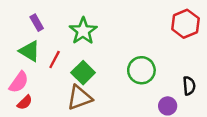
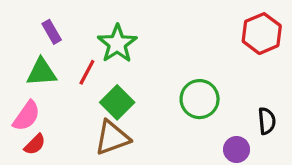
green triangle: (30, 51) -> (42, 72), turned -35
red line: (55, 60) -> (87, 72), moved

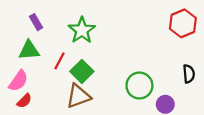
red line: (87, 72) -> (60, 61), moved
green circle: (200, 99) -> (139, 86), moved
black semicircle: (267, 121) -> (189, 74), moved

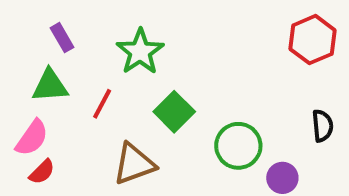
green square: (82, 71) -> (174, 112), moved

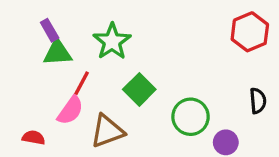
green triangle: (50, 86) -> (58, 53), moved
pink semicircle: (32, 138) -> (70, 110), moved
red semicircle: (42, 172) -> (34, 138), turned -125

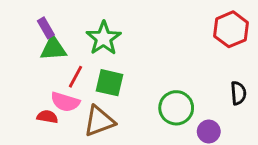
green square: (139, 89) -> (110, 83), moved, turned -32
pink semicircle: (70, 110) -> (65, 102), turned 72
red semicircle: (34, 138) -> (47, 117), moved

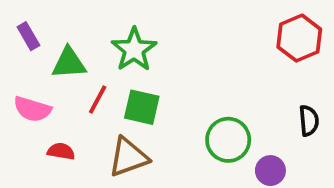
purple rectangle: (46, 28) -> (28, 36), moved
pink semicircle: (65, 102) -> (32, 109), moved

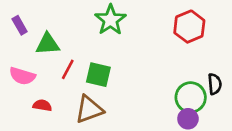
red hexagon: (299, 38) -> (189, 27), moved
green star: (134, 50) -> (110, 20), moved
green circle: (228, 140) -> (191, 97), moved

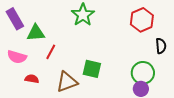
purple rectangle: (20, 25) -> (15, 19), size x1.5
green square: (98, 75) -> (92, 69), moved
black semicircle: (215, 84) -> (161, 46), moved

